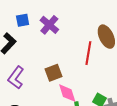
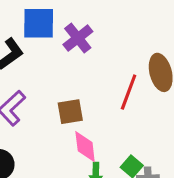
blue square: (23, 20) -> (39, 23), size x1.6

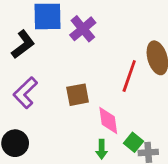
pink diamond: (85, 147) -> (108, 121), moved

